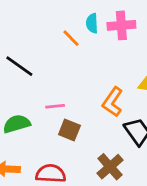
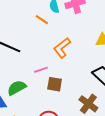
orange L-shape: (113, 102) -> (62, 48), moved, turned 30

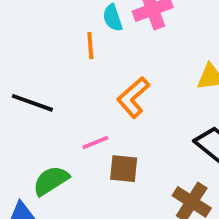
orange line: (42, 20) -> (90, 46), turned 56

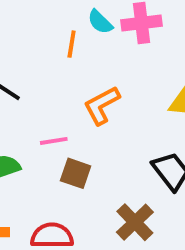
cyan semicircle: (113, 18) -> (100, 22), turned -40

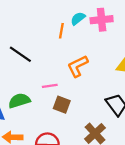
cyan semicircle: (100, 22) -> (78, 18), turned 96

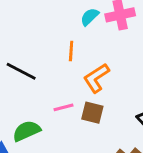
orange line: (61, 31) -> (71, 51), moved
brown square: (62, 105) -> (92, 113), moved

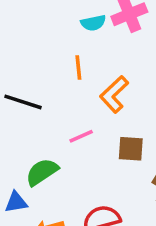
cyan semicircle: (90, 17) -> (93, 23), turned -138
brown square: (92, 113) -> (131, 149), moved

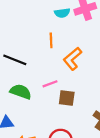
brown square: (131, 149) -> (67, 98), moved
green semicircle: (42, 172) -> (21, 92), moved, turned 50

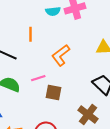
orange line: (51, 40) -> (30, 34), moved

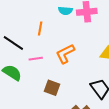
pink line: (38, 78) -> (36, 59), moved

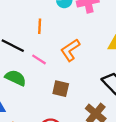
pink line: (36, 59) -> (39, 59), turned 48

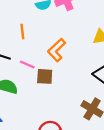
brown square: (61, 89) -> (45, 76), moved

